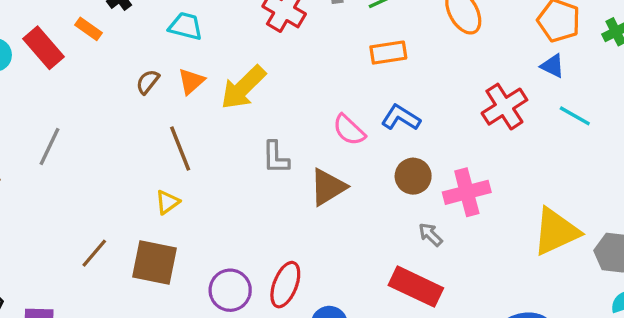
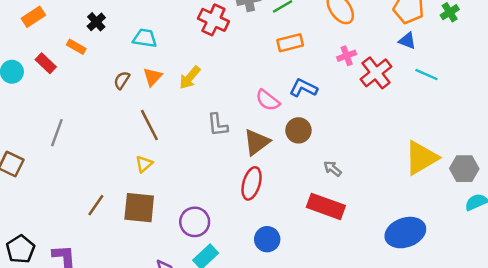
red rectangle: (43, 48) -> (46, 63), size x0.7
yellow arrow: (243, 88) -> (190, 78), size x0.7
brown circle: (413, 176) -> (298, 130), moved
pink cross: (467, 192) -> (347, 56), moved, size x0.6
red ellipse: (285, 285) -> (252, 183), moved

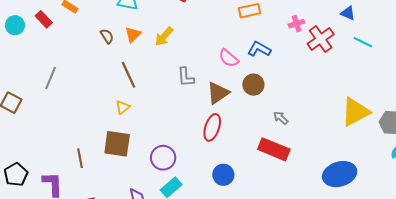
brown semicircle: (122, 80) -> (107, 36), turned 112
brown line: (96, 205) -> (80, 158), moved, turned -48

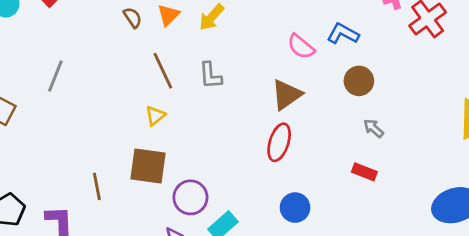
gray L-shape: (186, 77) -> (210, 75), moved
brown circle: (253, 85) -> (359, 81), moved
red rectangle: (274, 149) -> (364, 172), size x0.6
purple circle: (163, 158) -> (190, 197), moved

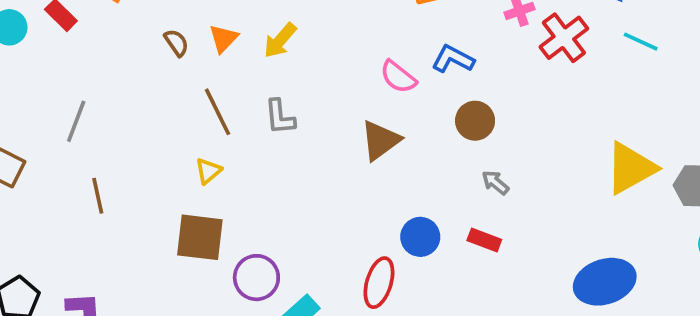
red ellipse: (279, 142) -> (379, 283), moved
brown line: (97, 186) -> (98, 196), moved
blue circle: (295, 208) -> (420, 237), moved

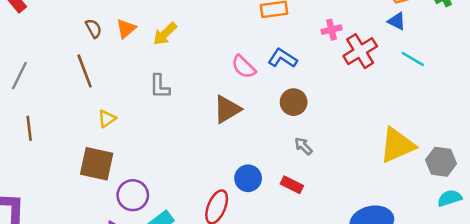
brown line: (217, 112) -> (85, 71), moved

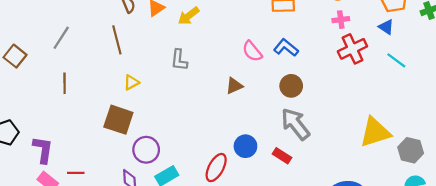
pink cross: (332, 30) -> (341, 20), moved
brown triangle: (227, 109) -> (234, 86), size x0.7
gray arrow: (303, 146) -> (295, 124), size x2.0

